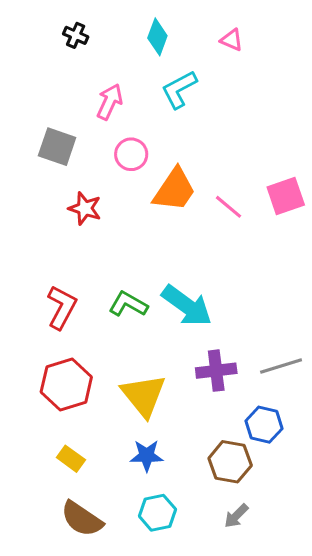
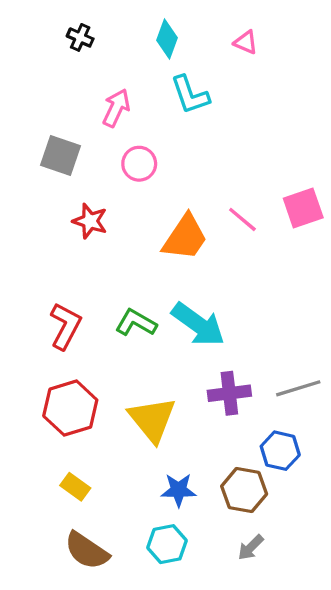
cyan L-shape: (179, 89) -> (190, 95), turned -81
orange trapezoid: (174, 190) -> (185, 237), moved
blue star: (147, 456) -> (179, 490), moved

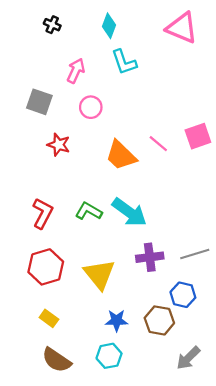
pink triangle: (246, 42) -> (182, 28), moved, size x2.0
orange trapezoid: (185, 237) -> (121, 155), turned 100
gray arrow: (251, 547) -> (188, 358), moved, size x1.4

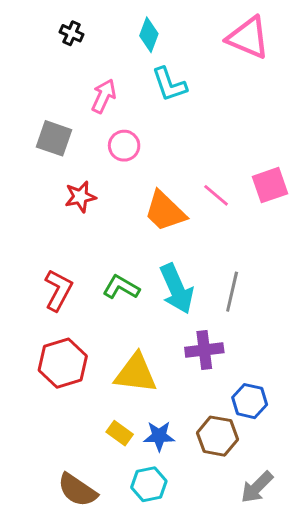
red star: (59, 145) -> (80, 197), turned -30
cyan arrow: (129, 212) -> (177, 289), turned 30
gray line: (195, 254) -> (232, 292), moved, turned -60
yellow triangle: (99, 274) -> (136, 373), turned -44
yellow rectangle: (49, 318) -> (120, 433), moved

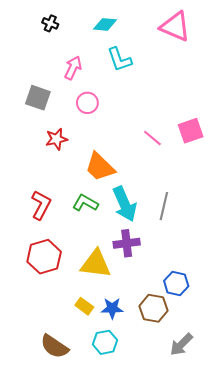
cyan diamond: (149, 35) -> (105, 24), turned 75
orange trapezoid: (165, 211) -> (100, 167), moved
purple cross: (204, 350) -> (127, 243), moved

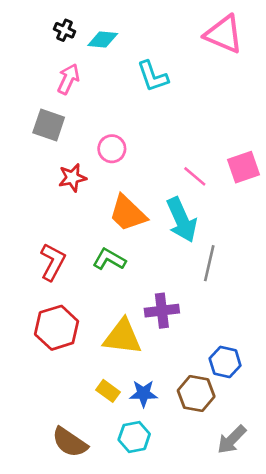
cyan diamond: (105, 24) -> (103, 39), moved
pink arrow: (73, 68) -> (68, 79), moved
pink circle: (87, 103) -> (112, 149), moved
cyan arrow: (125, 204) -> (182, 220), moved

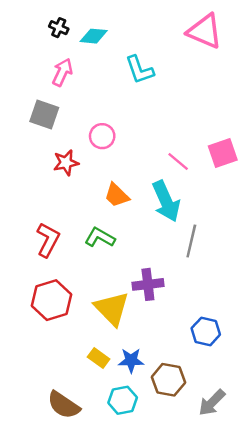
orange trapezoid: (128, 213) -> (117, 195), size x0.7
yellow triangle: (122, 337) -> (112, 309), turned 39
brown hexagon: (196, 394) -> (168, 380), moved

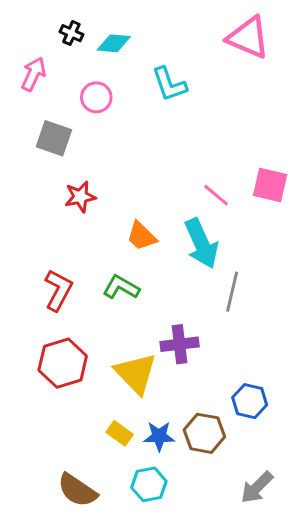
pink arrow: (62, 72) -> (33, 74), moved
pink circle: (102, 136) -> (96, 97), moved
pink square: (223, 153) -> (270, 185), turned 32
brown hexagon: (168, 380) -> (204, 433), moved

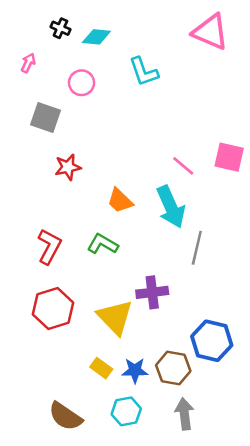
pink arrow: (33, 74) -> (28, 63), size x0.7
blue hexagon: (250, 401) -> (212, 341), size x1.4
gray arrow: (257, 487) -> (184, 414), moved, turned 128

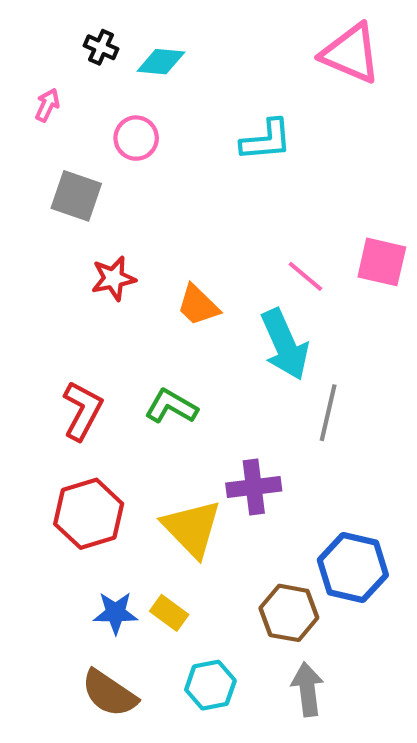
cyan L-shape: (144, 72) -> (266, 140), moved, turned -76
orange trapezoid: (120, 201) -> (198, 305), moved
blue star: (135, 370) -> (115, 613), moved

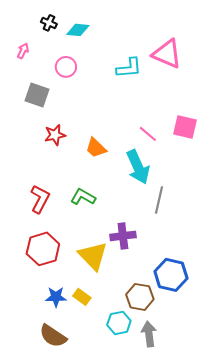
pink triangle: (351, 53) -> (167, 54), moved
cyan hexagon: (210, 685) -> (119, 323), moved

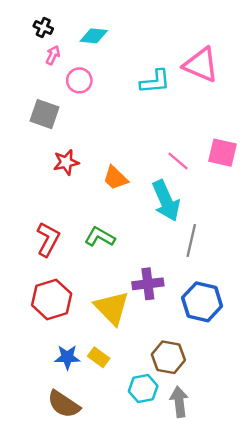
black cross: (49, 23) -> (43, 27), moved
pink arrow: (23, 51) -> (53, 55), moved
blue hexagon: (171, 275) -> (202, 302), moved

